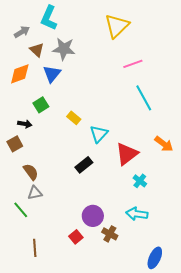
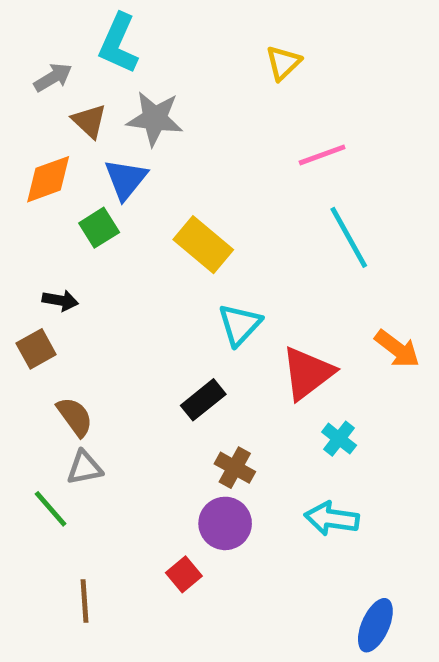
yellow triangle: (117, 26) -> (283, 63), size x0.6
green square: (41, 105) -> (99, 228), moved
yellow rectangle: (74, 118) -> (203, 245), moved, size x1.6
brown cross: (110, 234) -> (235, 468), moved

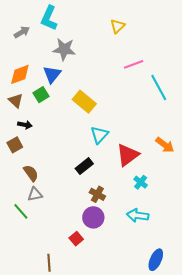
brown triangle: (89, 121) -> (16, 101), moved
cyan line: (349, 237) -> (159, 88), moved
brown line: (85, 601) -> (49, 263), moved

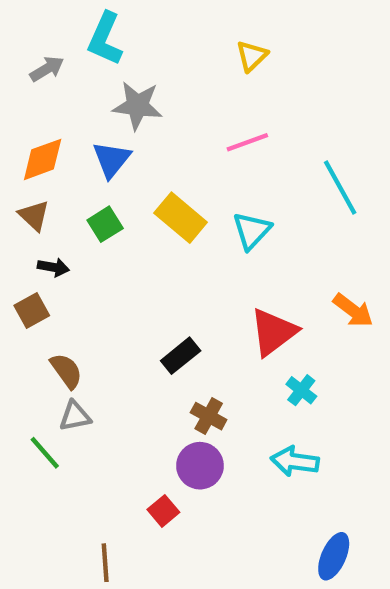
pink line: (134, 64) -> (247, 142), moved
green square: (41, 95) -> (105, 224), moved
cyan triangle: (99, 135) -> (252, 231), moved

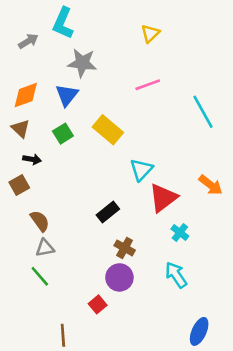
cyan triangle: (252, 231) -> (141, 170), moved
green line: (45, 453) -> (40, 276), moved
cyan arrow: (295, 461) -> (176, 275), turned 48

